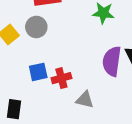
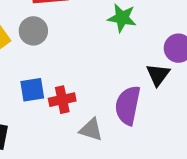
purple semicircle: (112, 61) -> (128, 105), moved

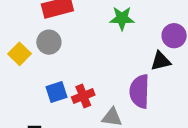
black triangle: (158, 75) -> (161, 61), turned 50

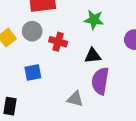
black triangle: (161, 61) -> (93, 56), moved
red cross: (83, 96) -> (58, 42), moved, turned 30

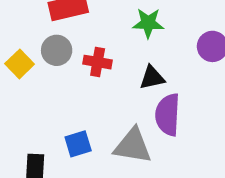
blue square: (33, 73) -> (78, 144), moved
gray triangle: (75, 99) -> (133, 146), size x1.5

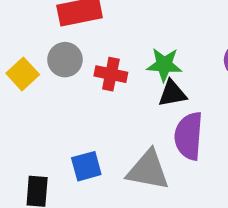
green star: (148, 23) -> (164, 65), moved

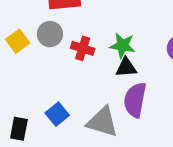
blue square: (86, 166) -> (57, 114), turned -30

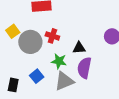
gray circle: (50, 34) -> (30, 42), moved, size x1.5
green star: (123, 45) -> (59, 61), moved
gray triangle: (102, 122) -> (64, 81), turned -40

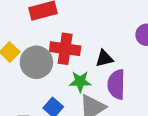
red cross: (52, 36) -> (65, 49), size x1.5

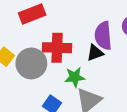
purple semicircle: (116, 84) -> (103, 36), moved

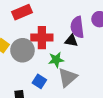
black triangle: (95, 53) -> (71, 41), turned 32

